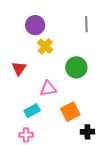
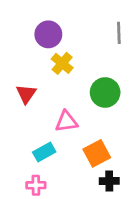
black cross: (87, 132) -> (109, 181), moved

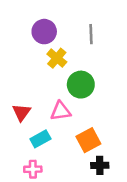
gray line: (119, 33) -> (91, 34), moved
green circle: (105, 92) -> (81, 85), moved
red triangle: (26, 94) -> (21, 112), moved

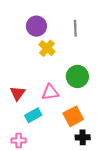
green circle: (81, 85) -> (77, 76), moved
pink cross: (33, 169) -> (19, 141), moved

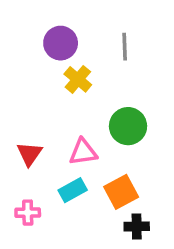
cyan rectangle: (33, 115) -> (73, 190), moved
pink cross: (19, 141) -> (28, 213), moved

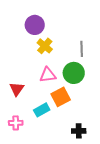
gray line: (125, 47) -> (82, 49), moved
pink triangle: (83, 152) -> (48, 75), moved
orange square: (121, 192) -> (61, 97), moved

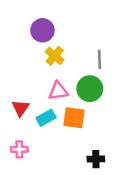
orange square: (61, 97) -> (74, 118), turned 36
cyan rectangle: (42, 110) -> (46, 118), moved

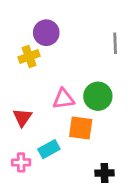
yellow cross: (55, 56) -> (29, 57), moved, turned 30
gray line: (100, 59) -> (115, 43), moved
cyan rectangle: (46, 118) -> (49, 149), moved

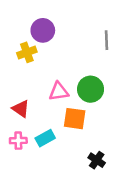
red triangle: (22, 117) -> (21, 109), turned -30
pink cross: (21, 162) -> (18, 141), moved
black cross: (105, 173) -> (97, 160), turned 35

